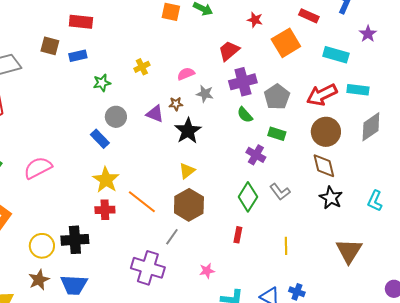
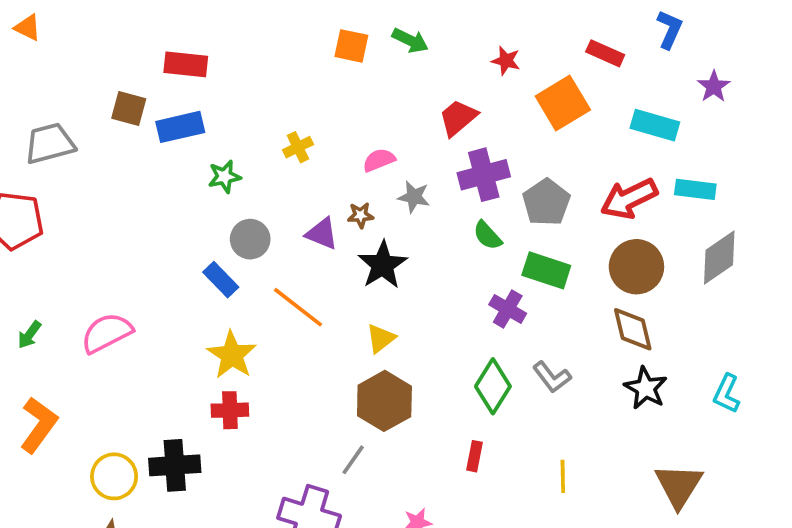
blue rectangle: (78, 56) -> (180, 127), size x1.4
green rectangle: (277, 134) -> (546, 270), size x1.4
orange line: (142, 202) -> (298, 307), moved

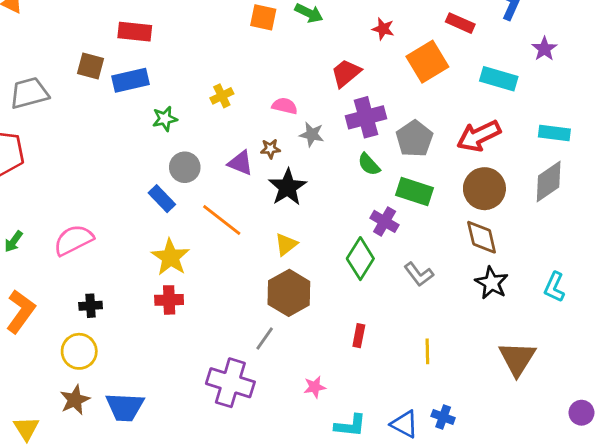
pink semicircle: (379, 160) -> (285, 106), turned 35
cyan rectangle: (695, 189) -> (554, 133), moved
green diamond: (493, 386) -> (360, 259), moved
black cross: (175, 465) -> (91, 306), moved, size x0.6

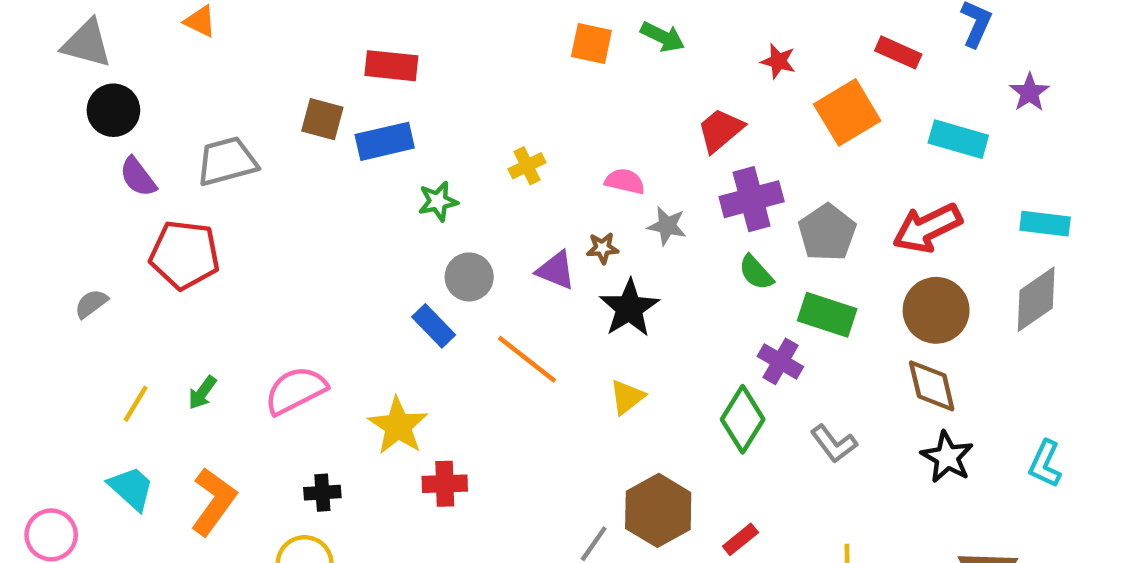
yellow star: (170, 257) -> (398, 426), moved
brown hexagon: (289, 293) -> (658, 510), moved
red rectangle: (359, 336) -> (740, 539), turned 40

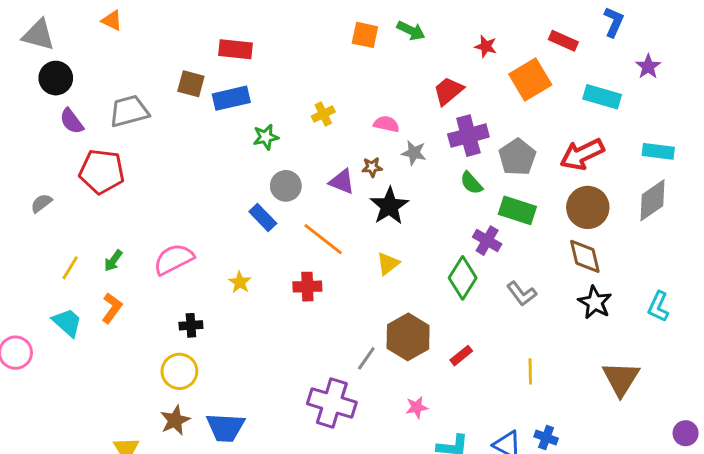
yellow star: (398, 426) -> (240, 282), size x0.6
red cross: (445, 484) -> (307, 287), moved
orange L-shape: (213, 502) -> (112, 308), moved, size x0.7

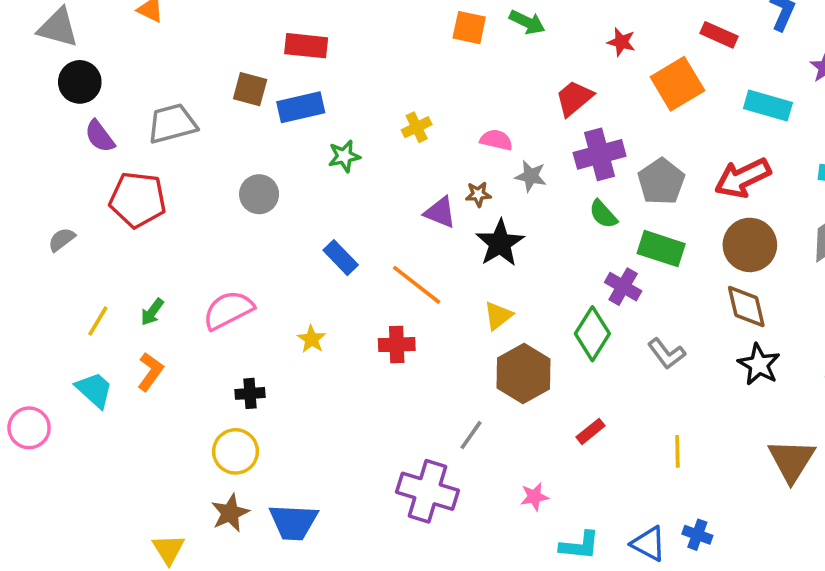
gray circle: (286, 186) -> (259, 194), moved
brown hexagon: (408, 337) -> (523, 374), moved

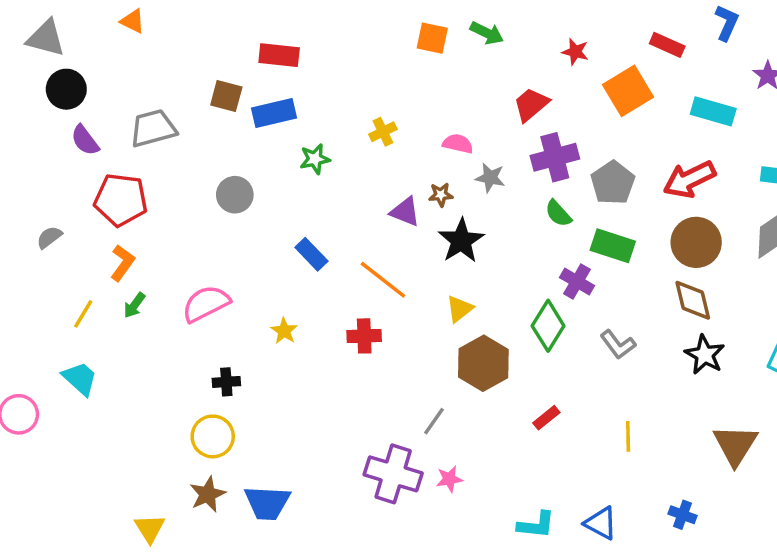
orange L-shape: (150, 372) -> (122, 263), moved
pink star: (534, 497) -> (449, 479), moved
blue cross: (697, 535) -> (683, 515), moved

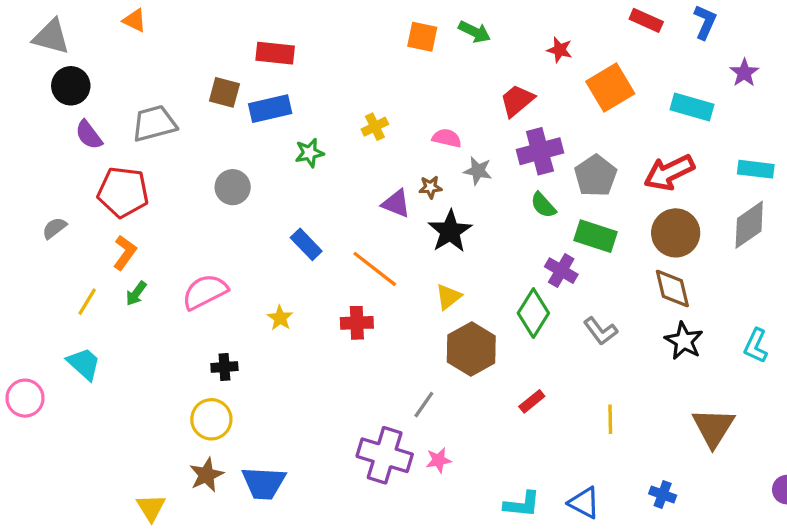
red rectangle: (667, 45) -> (646, 20), moved

